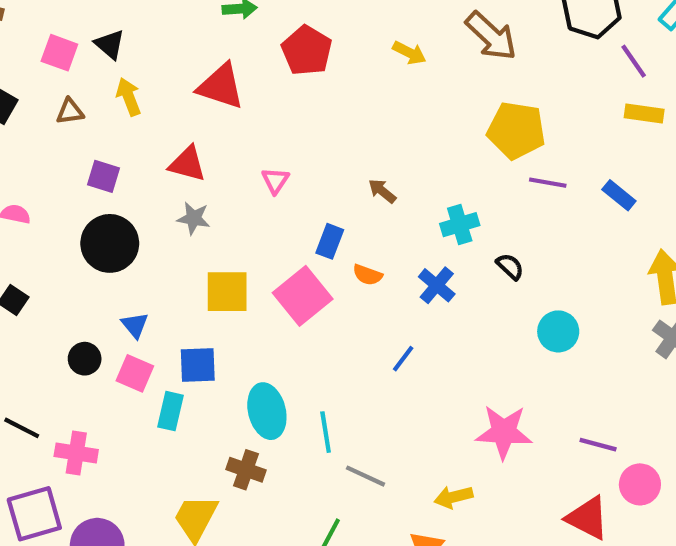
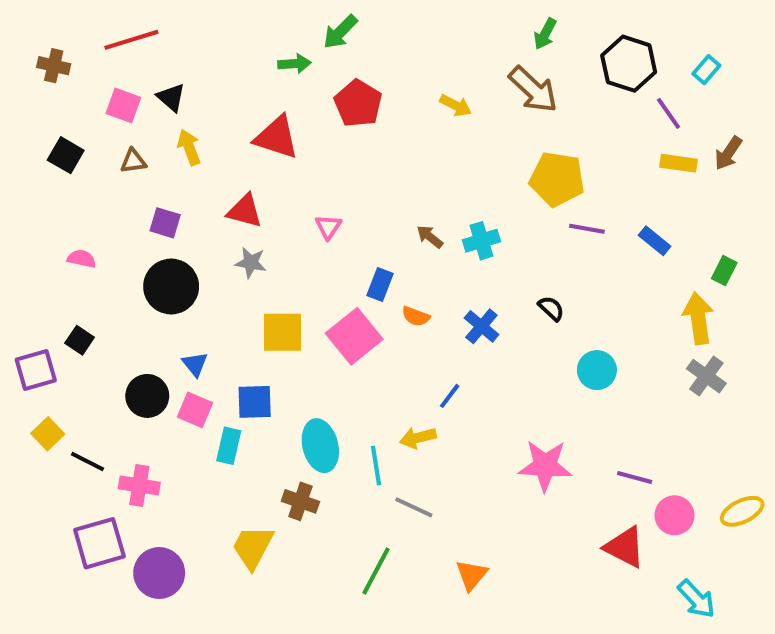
cyan cross: (460, 225) -> (481, 241), moved
black circle: (85, 359) -> (147, 396), size x1.4
yellow arrow: (453, 497) -> (418, 438), moved

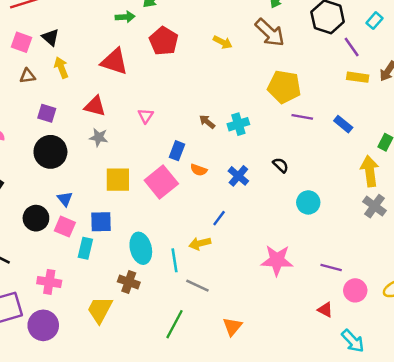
pink cross: (139, 485) -> (49, 282), moved
red triangle: (625, 547) -> (325, 310), size x0.6
cyan arrow: (696, 599) -> (353, 341), moved

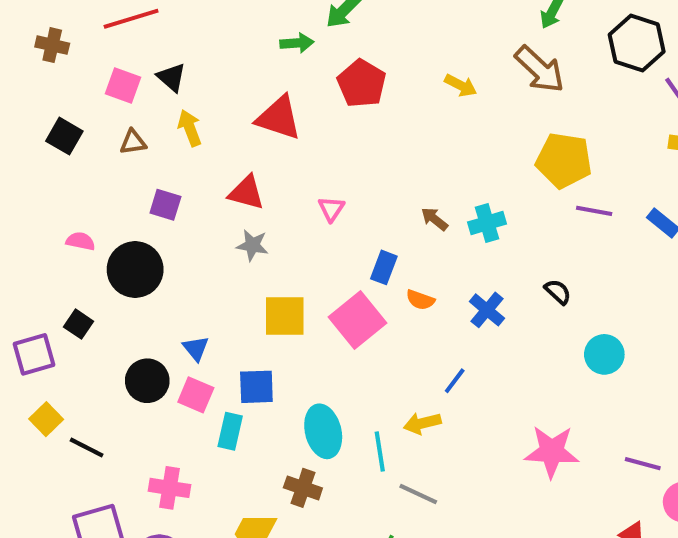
black circle: (50, 152) -> (135, 270), moved

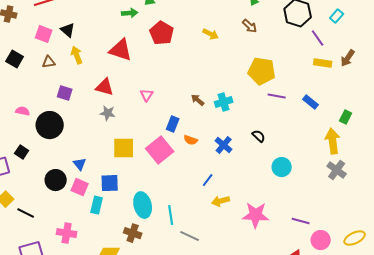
brown arrow: (540, 69) -> (250, 26), size x0.6
yellow arrow: (422, 423) -> (221, 201), moved

